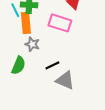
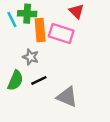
orange rectangle: (26, 23) -> (40, 30), moved
black line: (52, 65) -> (39, 80), moved

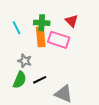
green cross: (27, 14) -> (42, 23), moved
gray star: (31, 57) -> (25, 61), moved

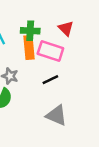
black line: (40, 80) -> (50, 80), moved

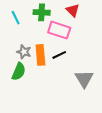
orange rectangle: (29, 47) -> (40, 55), moved
gray triangle: (56, 115) -> (84, 79), moved, turned 36

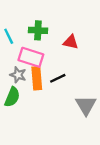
red triangle: (73, 10) -> (71, 42), moved, turned -32
pink rectangle: (59, 30) -> (31, 57), moved

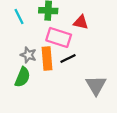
pink rectangle: (31, 57) -> (59, 37), moved

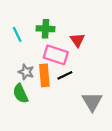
red triangle: (81, 22) -> (77, 40), turned 42
green semicircle: (22, 77) -> (20, 94), turned 132

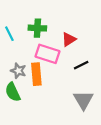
red triangle: (77, 40) -> (69, 39), turned 32
black line: (65, 75) -> (81, 65), moved

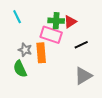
green cross: (37, 28) -> (56, 21), moved
gray triangle: (83, 100) -> (83, 76), turned 30

